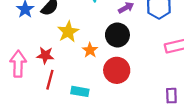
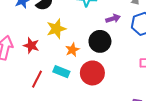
red line: (50, 80) -> (37, 79), moved
cyan rectangle: (80, 91) -> (61, 72), moved

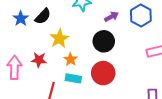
orange star: (72, 50) -> (71, 59), moved

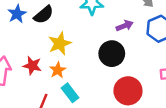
orange star: (71, 59) -> (58, 70), moved
red circle: (103, 73) -> (128, 91), moved
cyan rectangle: (73, 78) -> (70, 93), turned 35

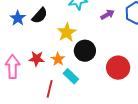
yellow star: (60, 43) -> (67, 32), moved
black circle: (112, 54) -> (85, 51), moved

